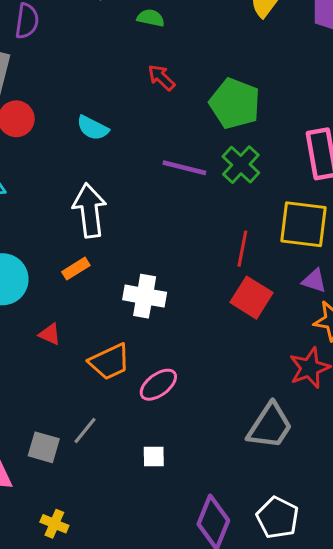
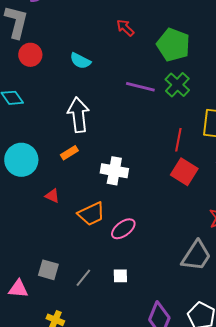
gray line: (85, 431) -> (83, 278), moved

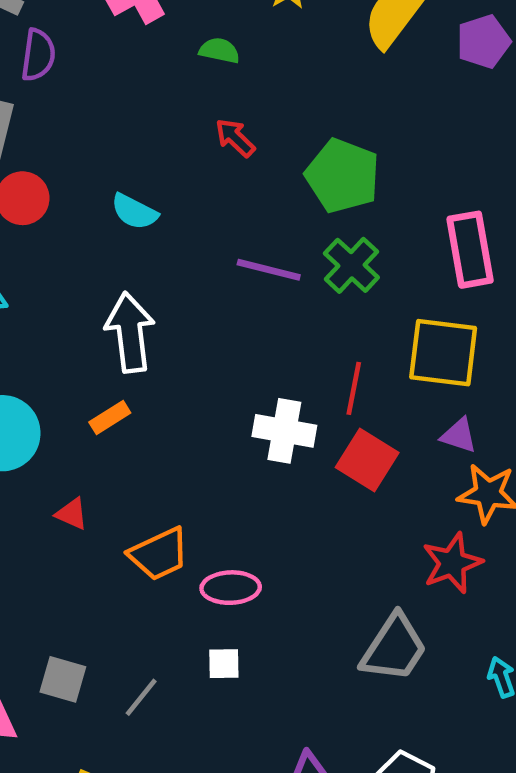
white cross: (114, 171) -> (284, 431), moved
pink ellipse: (123, 229) -> (231, 588), turned 35
white square: (120, 276) -> (224, 664), moved

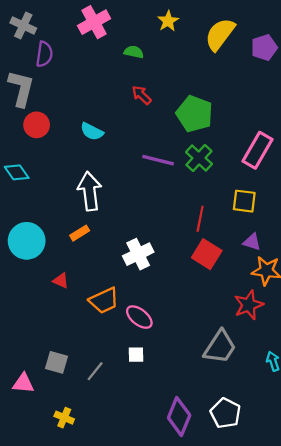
pink rectangle: (470, 250) -> (258, 150), turned 40
yellow square: (443, 353) -> (244, 201), size x0.7
white cross: (284, 431) -> (138, 254), moved, turned -36
pink ellipse: (231, 588) -> (139, 317), turned 40

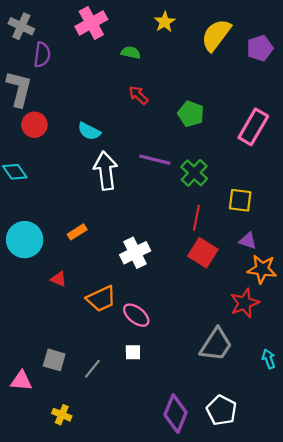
green pentagon: (195, 114) -> (191, 114), size x0.7
pink rectangle: (258, 150) -> (253, 127), moved
green cross: (199, 158) -> (194, 173), moved
white arrow: (90, 191) -> (106, 171), moved

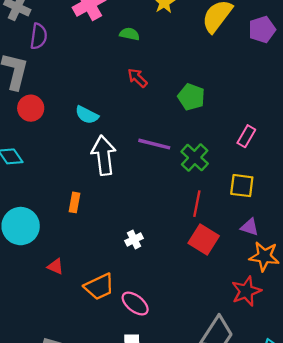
pink rectangle: (253, 127) -> (246, 136), moved, size x0.6
orange rectangle: (77, 232) -> (74, 202), moved, turned -48
white cross: (135, 253) -> (134, 240), size x0.6

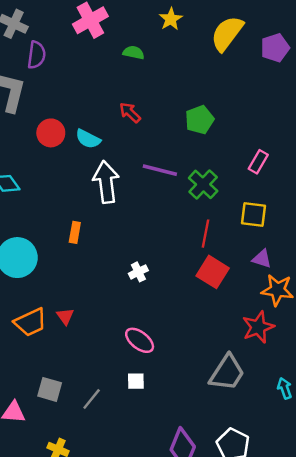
red arrow: (137, 78) -> (130, 113), moved
green pentagon: (191, 97) -> (199, 120), turned 30
red circle: (31, 108) -> (51, 133), moved
red triangle: (55, 266) -> (65, 316), moved, turned 30
orange trapezoid: (99, 287) -> (30, 322), moved

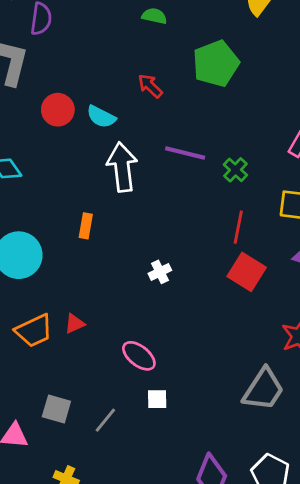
green pentagon: (199, 120) -> (216, 64), moved, size x1.4
green cross: (203, 184) -> (235, 170), size x0.7
red triangle: (65, 316) -> (75, 324), turned 42
pink ellipse: (140, 340) -> (139, 356), moved

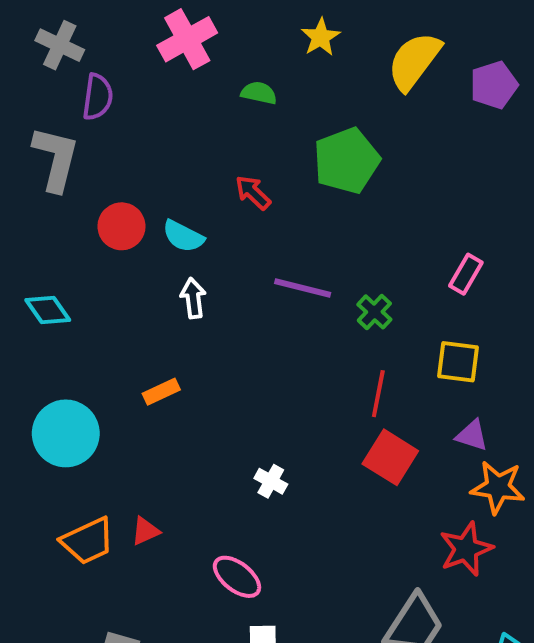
white arrow: (122, 167) -> (193, 298), moved, size x0.6
orange rectangle: (86, 226) -> (161, 392), turned 55
white cross: (160, 272) -> (271, 481), moved, turned -35

